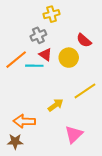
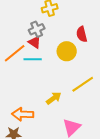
red semicircle: (84, 40) -> (82, 34), turned 35
red triangle: (45, 55) -> (35, 42), moved

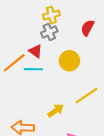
gray cross: (37, 29) -> (49, 32), moved
red semicircle: (82, 34) -> (87, 28), moved, turned 42

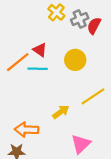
yellow cross: (51, 15) -> (56, 12), turned -35
gray cross: (49, 32) -> (80, 19), moved

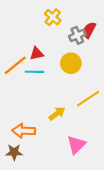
gray cross: (80, 19) -> (77, 35), moved
red triangle: (40, 50) -> (37, 54), turned -48

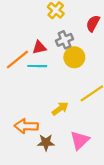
gray cross: (77, 35) -> (64, 40), moved
brown star: (14, 152) -> (46, 143), moved

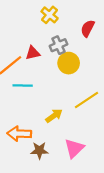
cyan line: (37, 66) -> (23, 85), moved

